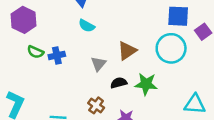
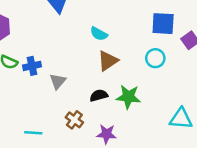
cyan semicircle: (87, 26) -> (99, 34), moved
cyan circle: (171, 48) -> (155, 58), size x0.6
gray triangle: (98, 64) -> (58, 81), moved

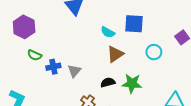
blue square: (163, 24) -> (134, 24), moved
blue cross: (32, 66) -> (53, 67), moved

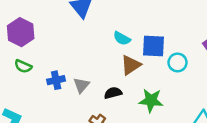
blue square: (134, 24) -> (153, 46), moved
green semicircle: (35, 55) -> (23, 66), moved
black semicircle: (108, 82) -> (113, 93), moved

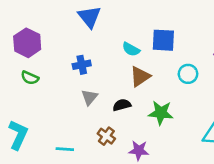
blue square: (153, 46) -> (163, 40), moved
blue cross: (56, 80) -> (82, 65), moved

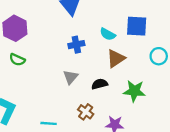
blue cross: (82, 65) -> (76, 45), moved

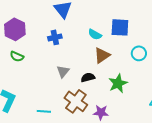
blue cross: (76, 45) -> (55, 37), moved
green star: (134, 91) -> (118, 83), turned -30
brown cross: (86, 112) -> (76, 101), size x1.6

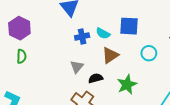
blue cross: (55, 37) -> (82, 36), moved
green semicircle: (17, 56) -> (21, 56), turned -112
gray triangle: (63, 71) -> (77, 67), moved

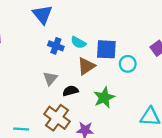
blue square: (129, 26) -> (106, 49), moved
blue cross: (82, 36) -> (56, 46), turned 32

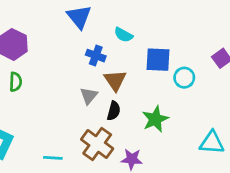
cyan semicircle: (78, 43) -> (123, 35), moved
brown triangle: (86, 66) -> (115, 80), moved, turned -30
black semicircle: (70, 91) -> (114, 111), turned 120

